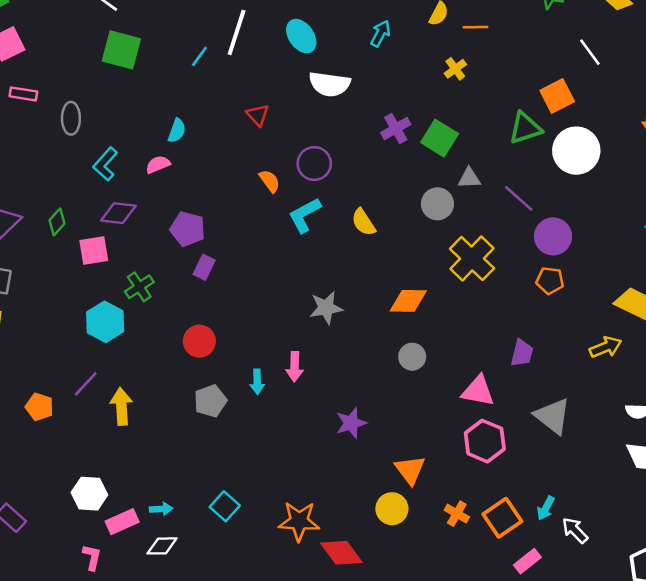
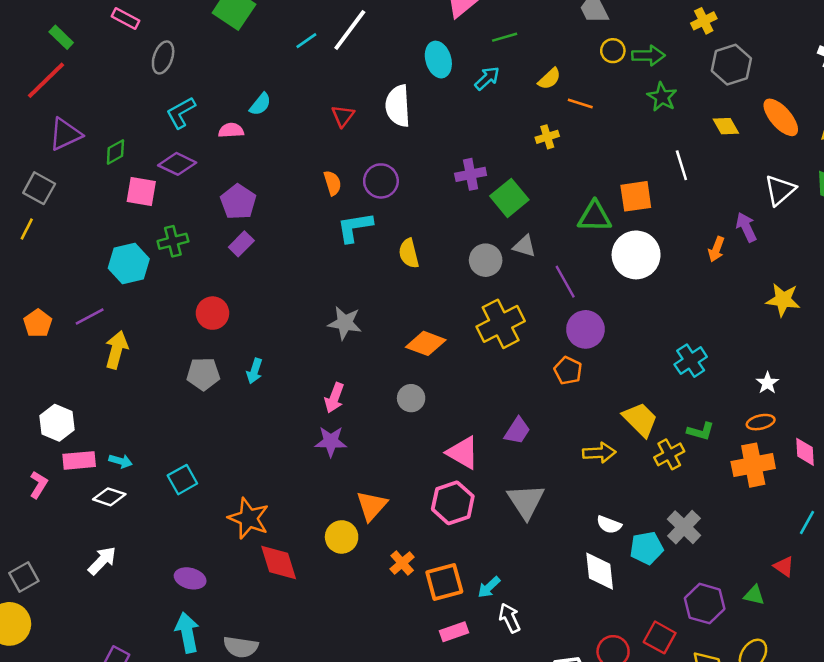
cyan ellipse: (301, 36) -> (438, 60), moved
white semicircle: (330, 84) -> (398, 106), moved, turned 60
pink arrow: (295, 367) -> (334, 398), moved

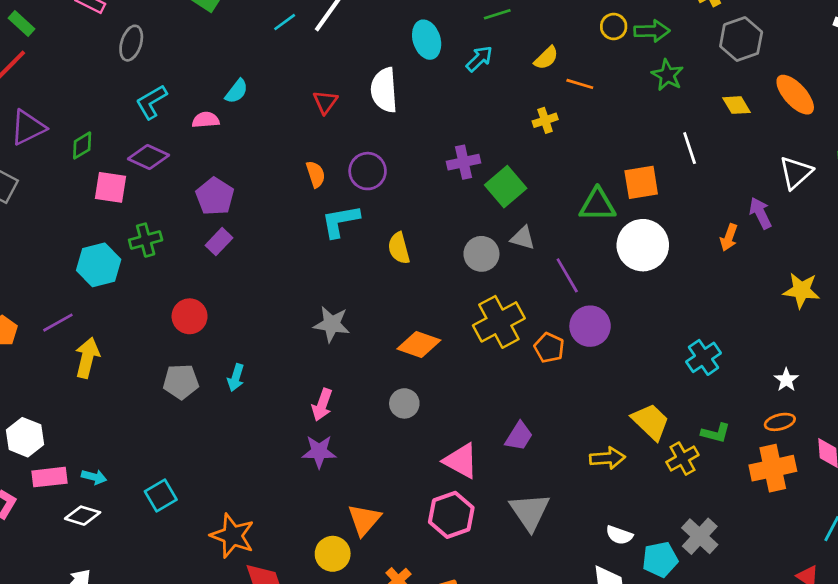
orange pentagon: (568, 371) -> (549, 348), moved

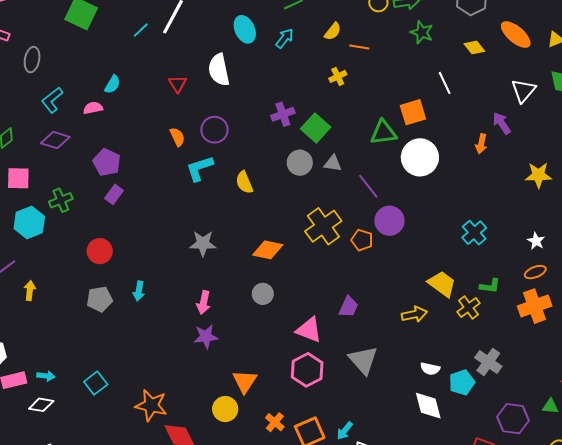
pink square: (111, 187) -> (18, 178), moved
gray circle: (481, 254) -> (300, 163), moved
yellow arrow: (87, 358) -> (30, 291), size x0.7

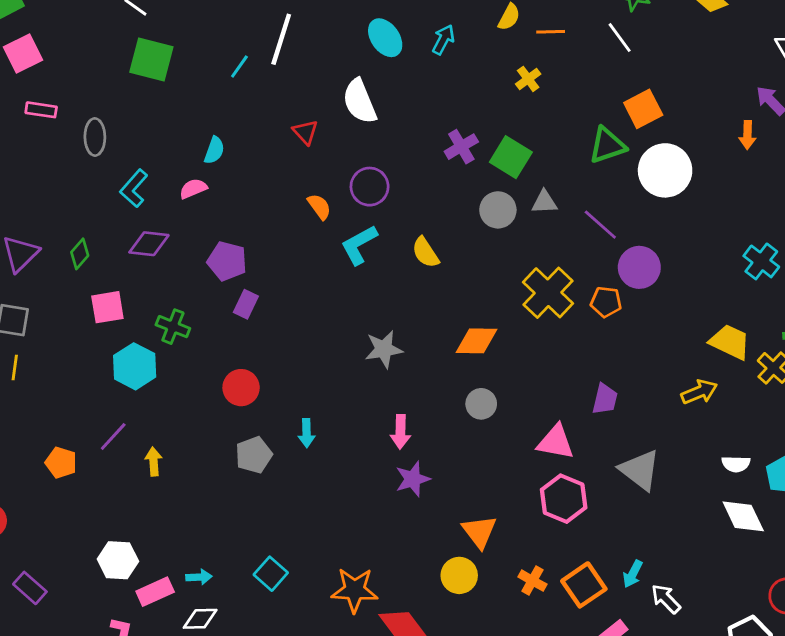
white line: (445, 83) -> (620, 38), moved
green cross: (61, 200) -> (173, 327), turned -35

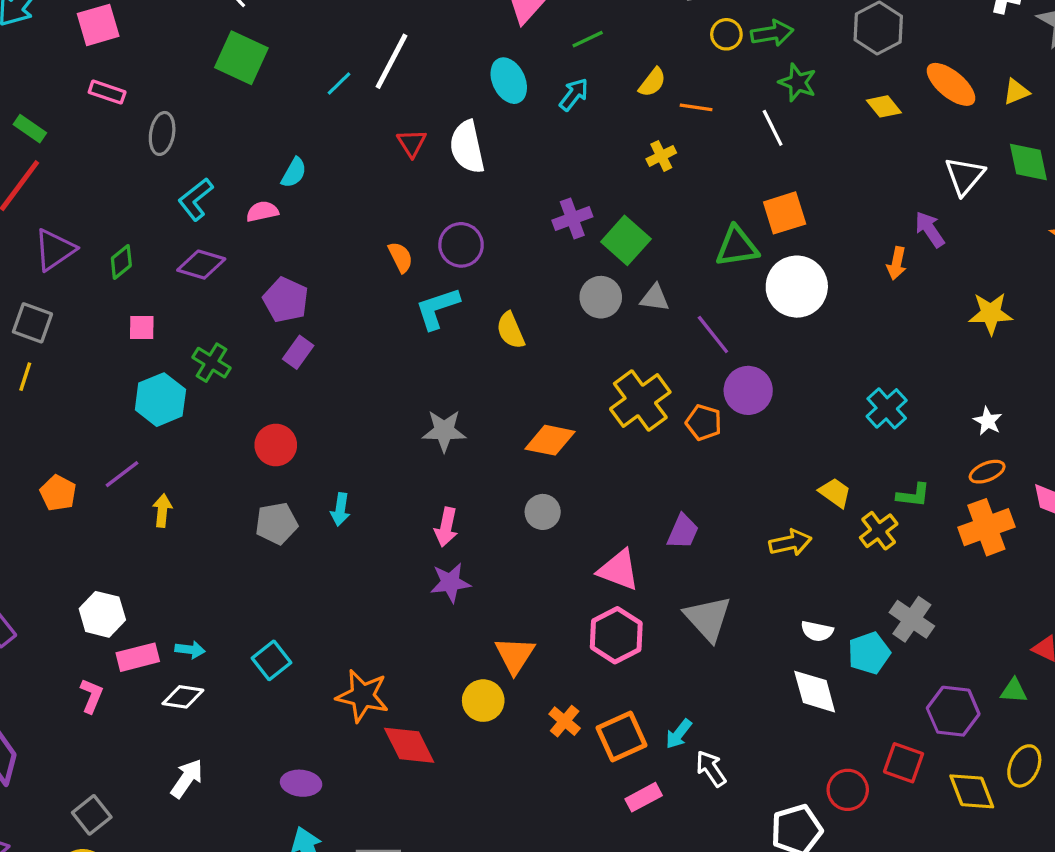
red triangle: (305, 132) -> (412, 143), moved
pink square: (107, 307) -> (142, 327), size x0.7
yellow trapezoid: (730, 342) -> (835, 493), size x0.7

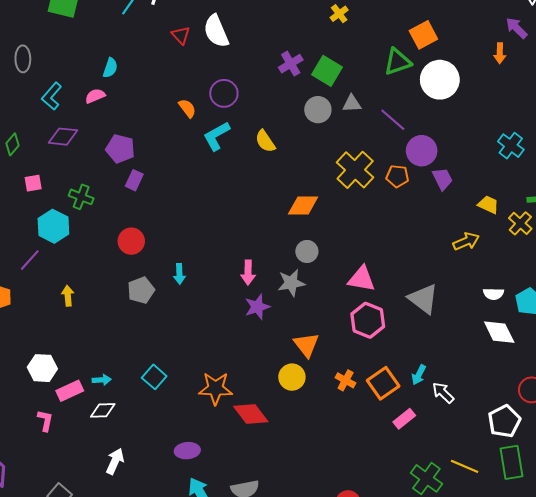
gray star: (444, 431) -> (291, 283), moved
purple line: (122, 474) -> (30, 260), moved
purple trapezoid: (683, 532) -> (442, 179), moved, turned -40

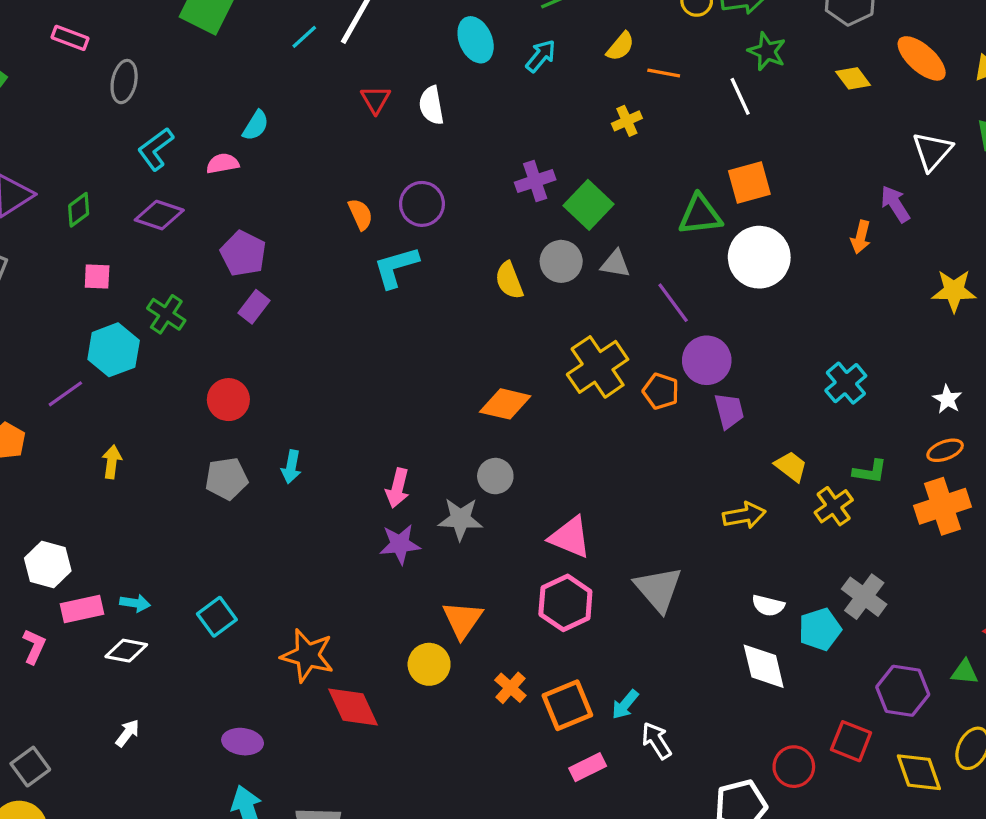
white semicircle: (216, 31) -> (431, 105), size x0.7
yellow semicircle: (265, 141) -> (509, 280), moved
white arrow: (115, 461) -> (127, 733), size x0.7

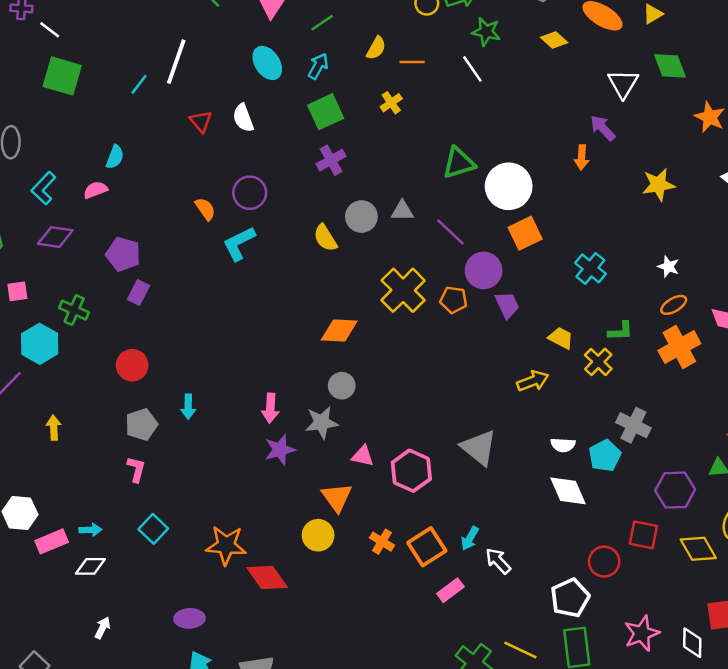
orange square: (749, 183) -> (525, 233), moved
green square: (588, 205) -> (326, 112), moved, turned 32
pink triangle: (570, 537) -> (363, 456), moved, size x0.7
pink L-shape: (34, 646) -> (136, 469), moved

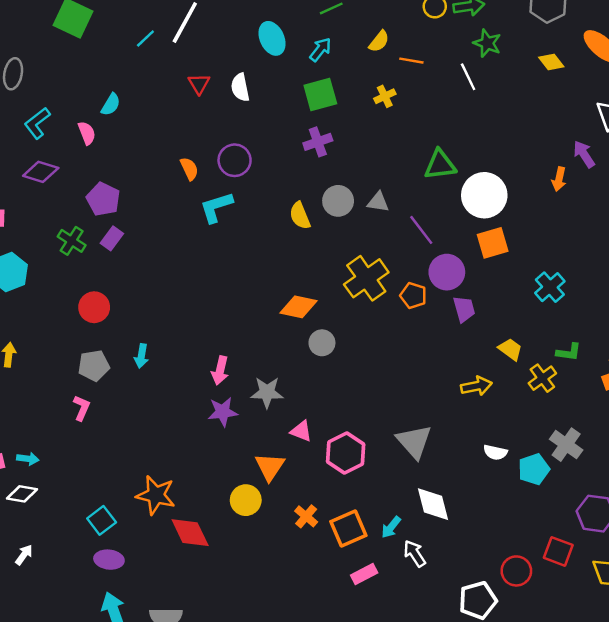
pink semicircle: (95, 190) -> (87, 133), turned 80
green cross: (74, 310) -> (72, 241), moved
gray circle: (342, 386) -> (322, 343), moved
white diamond: (568, 491) -> (433, 504), moved
cyan square: (153, 529) -> (102, 520), moved

